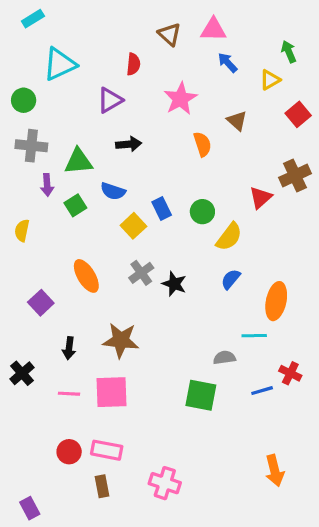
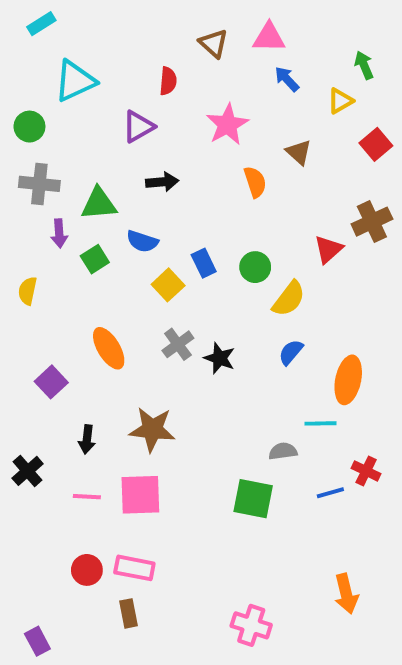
pink cross: (165, 483) -> (251, 625), moved

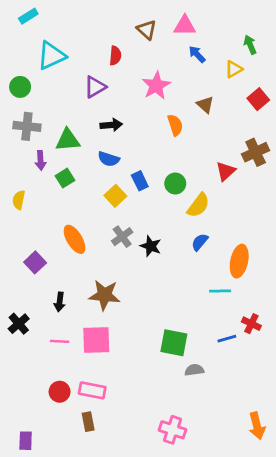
blue semicircle: (142, 241) -> (109, 159), moved
gray semicircle: (283, 451) -> (194, 370), moved
orange arrow: (346, 594) -> (257, 426), moved
purple rectangle: (37, 641) -> (26, 441), turned 30

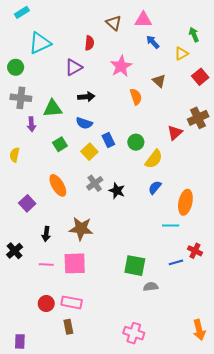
green square: (65, 178) -> (60, 144), moved

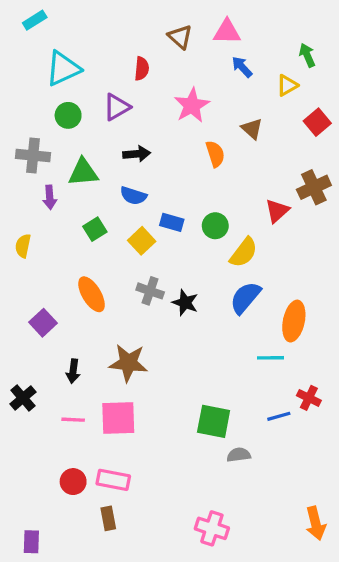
green circle: (16, 67) -> (68, 115), moved
blue rectangle: (108, 140) -> (172, 222), turned -48
gray cross: (95, 183) -> (150, 291), turned -35
blue semicircle: (155, 187) -> (245, 298), size x1.5

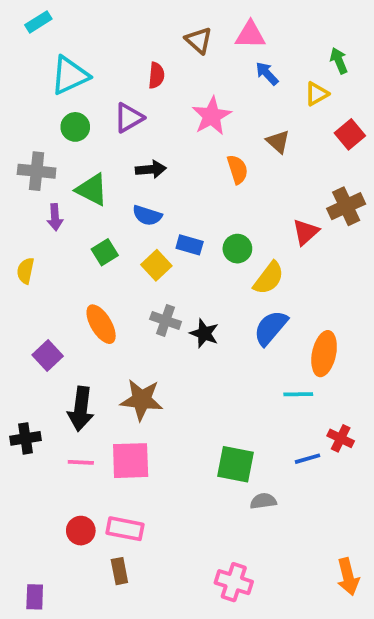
green triangle: (83, 172) -> (92, 190), turned 32
black arrow: (73, 371) -> (81, 409), size x1.6
black cross: (23, 398) -> (25, 438), turned 32

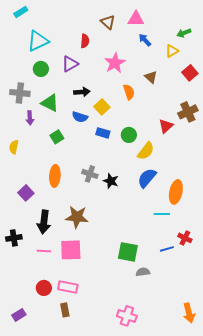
green arrow: (339, 61) -> (184, 33), turned -88
yellow square: (156, 265) -> (102, 107), moved
orange ellipse: (101, 324) -> (55, 176), turned 35
purple rectangle: (35, 597) -> (19, 315), moved, turned 56

